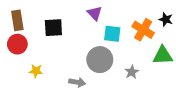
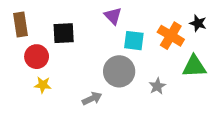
red circle: (17, 44) -> (37, 57), moved
gray arrow: (77, 82) -> (92, 98), turned -35

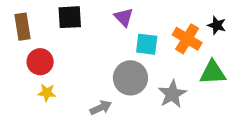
black square: (64, 33) -> (70, 17), moved
gray star: (157, 86) -> (172, 94), size x1.5

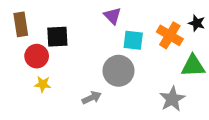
black square: (70, 17) -> (57, 37), moved
gray star: (172, 94) -> (172, 99), moved

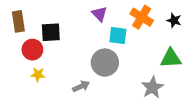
orange cross: (170, 35) -> (142, 17), moved

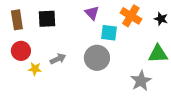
black square: (51, 32) -> (47, 19), moved
red circle: (32, 50) -> (21, 51), moved
gray arrow: (81, 86) -> (58, 59), moved

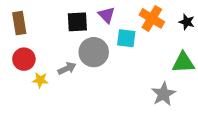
black square: (47, 19) -> (77, 22), moved
gray circle: (97, 58) -> (94, 52), moved

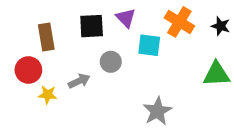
brown rectangle: (19, 23) -> (46, 37), moved
gray circle: (94, 52) -> (111, 62), size x0.6
gray star: (163, 94) -> (157, 111), moved

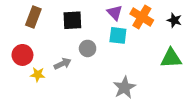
purple triangle: (126, 18) -> (115, 13), moved
brown rectangle: (46, 37) -> (33, 17), moved, turned 30

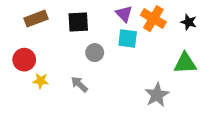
brown rectangle: (33, 17) -> (36, 19), turned 48
gray arrow: (63, 64) -> (79, 84), moved, turned -112
gray star: (124, 88) -> (157, 95), moved

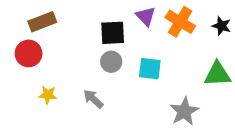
black square: (78, 22) -> (113, 33), moved
cyan square: (128, 38) -> (150, 69), moved
red circle: (24, 60) -> (29, 53), moved

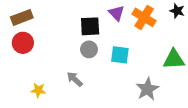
brown rectangle: (42, 22) -> (22, 17), moved
black star: (222, 26) -> (177, 11), moved
yellow star: (48, 95) -> (38, 90), moved

